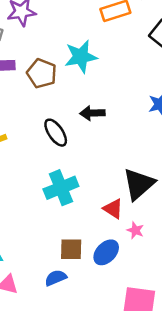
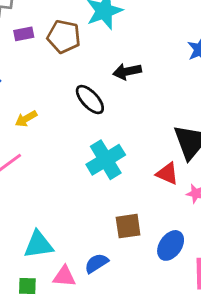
blue ellipse: (106, 252) -> (171, 245), moved
blue semicircle: (56, 278) -> (96, 263), moved

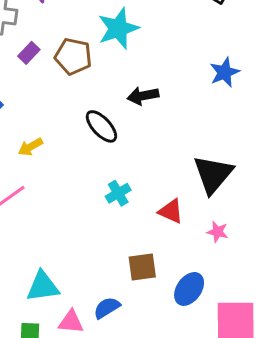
purple rectangle: (24, 34) -> (29, 53), turned -36
cyan cross: (106, 160) -> (118, 193), size x0.6
red triangle: (167, 174) -> (171, 211), moved

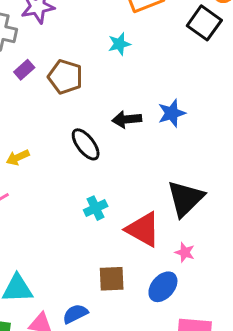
cyan star: (118, 28) -> (119, 44), moved, size x0.6
blue star: (225, 72) -> (172, 113), moved
red triangle: (171, 211) -> (143, 229), size x1.5
blue ellipse: (189, 289) -> (163, 287), moved

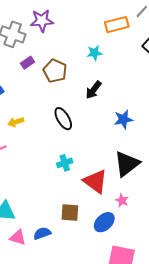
blue star: (172, 113) -> (123, 119), moved
black arrow: (127, 119) -> (94, 90), moved, turned -54

